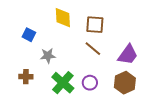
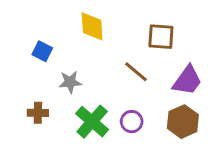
brown square: (95, 25) -> (161, 37), moved

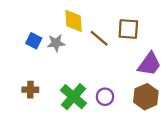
brown line: (136, 72) -> (99, 38), moved
gray star: (70, 82) -> (56, 43), moved

